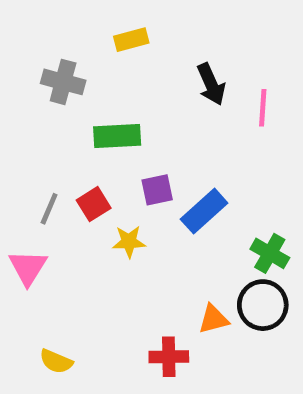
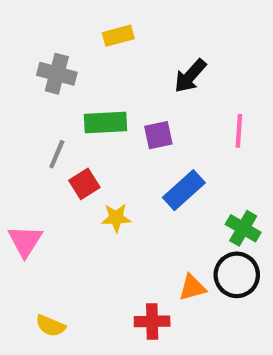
black arrow: (211, 84) -> (190, 76), turned 66
pink line: (263, 108) -> (239, 131), moved
purple square: (157, 190) -> (158, 135), moved
gray line: (49, 209) -> (57, 154), moved

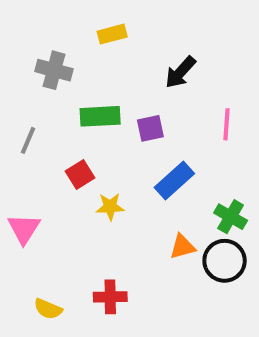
gray line: (57, 154) -> (28, 140), moved
orange triangle: (192, 288) -> (182, 247), moved
red cross: (152, 321) -> (110, 297), moved

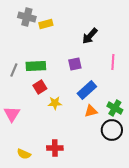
yellow rectangle: (112, 34) -> (46, 24), moved
gray cross: (54, 70) -> (27, 17), moved
green rectangle: (100, 116) -> (36, 66), moved
orange triangle: (182, 247) -> (91, 111), moved

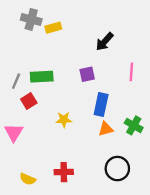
red square: (40, 87) -> (29, 101), moved
blue rectangle: (87, 90) -> (101, 104), turned -36
black circle: (112, 130) -> (117, 169), moved

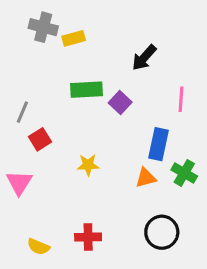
purple square: (87, 74) -> (120, 102), turned -35
green rectangle: (42, 77) -> (86, 90), moved
blue rectangle: (101, 104) -> (159, 144), moved

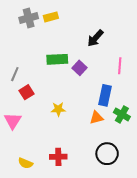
gray cross: (43, 27) -> (29, 18), turned -30
yellow rectangle: (74, 38) -> (51, 17), moved

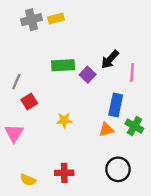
black arrow: (95, 38) -> (110, 59), moved

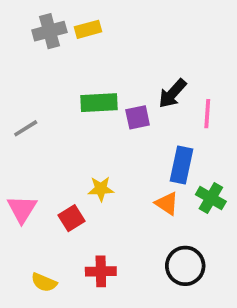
purple square: (88, 75) -> (138, 117), turned 35
gray line: (16, 82) -> (26, 128), turned 35
red square: (29, 102) -> (71, 218), moved
orange triangle: (106, 130) -> (167, 204), turned 49

